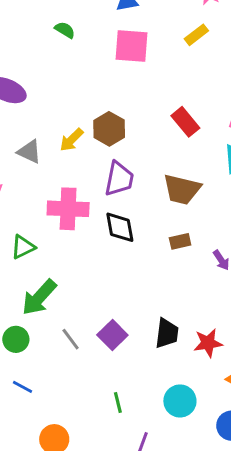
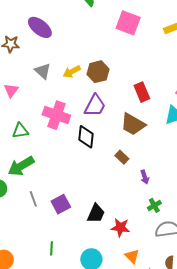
red rectangle: (185, 122) -> (142, 92), moved
brown rectangle: (180, 241) -> (122, 157), turned 40

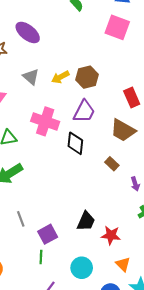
gray line: (33, 199) -> (21, 219), moved
purple square: (61, 204) -> (48, 234), moved

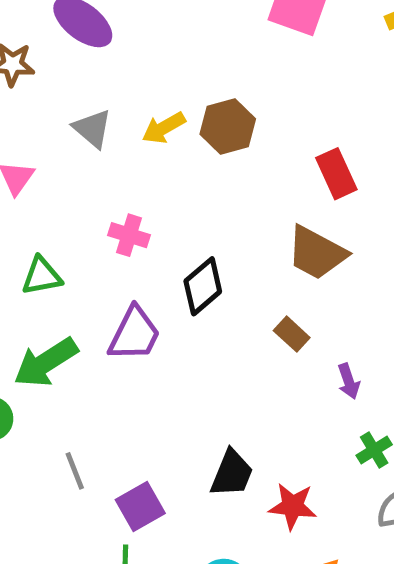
purple trapezoid: (84, 112) -> (134, 334), moved
pink cross: (45, 121) -> (129, 235), size x0.6
black diamond: (75, 143) -> (203, 286), turned 45

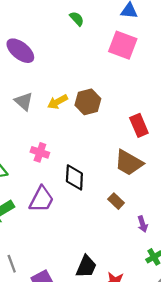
black diamond: (203, 286) -> (74, 177), turned -48

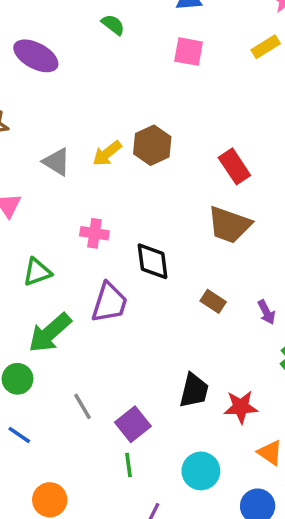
pink square: (123, 45) -> (189, 52), size x0.7
purple ellipse: (20, 51) -> (36, 56), moved
brown rectangle: (116, 201) -> (213, 301), moved

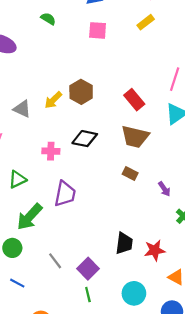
black diamond: (153, 261) -> (85, 139), moved, turned -65
brown rectangle: (213, 301) -> (130, 174), moved

